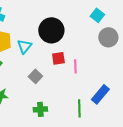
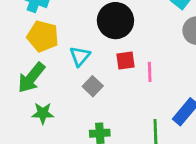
cyan triangle: (24, 46) -> (80, 56), moved

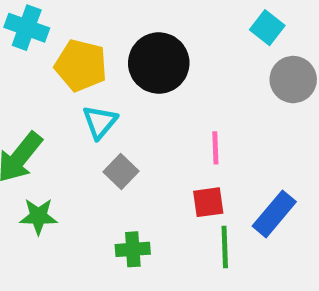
yellow pentagon: (43, 36) -> (81, 65), moved
red square: (125, 60) -> (208, 202), moved

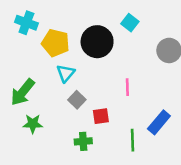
cyan square: (267, 28) -> (130, 23), moved
red square: (208, 202) -> (101, 116), moved

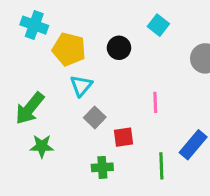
black circle: (97, 42) -> (119, 48), size x0.6

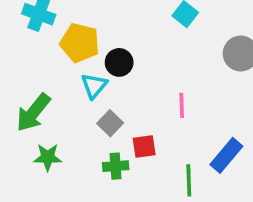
black circle: (119, 48) -> (119, 62), moved
green cross: (102, 167) -> (116, 166), moved

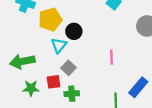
yellow pentagon: (80, 43) -> (50, 20), turned -30
green arrow: (33, 112) -> (22, 61), turned 40
red square: (144, 146) -> (53, 82), moved

